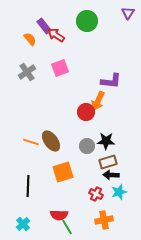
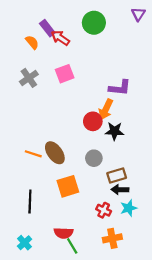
black star: (106, 141) -> (114, 131), moved

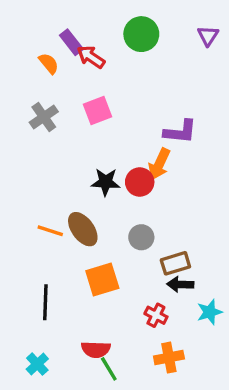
purple triangle: (138, 14) -> (208, 36), moved
black star: (114, 131) -> (106, 182), moved
cyan star: (129, 208) -> (210, 312), moved

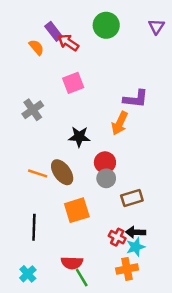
gray cross: (44, 117) -> (33, 110), moved
red circle: (140, 182) -> (105, 162), moved
black arrow: (180, 284) -> (136, 232), moved
cyan star: (210, 312) -> (136, 247), moved

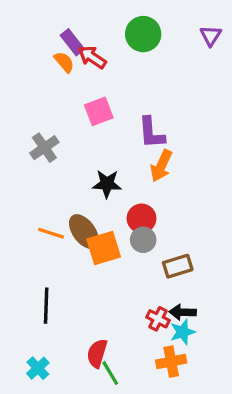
orange semicircle: (36, 47) -> (64, 62), moved
purple L-shape: (136, 99) -> (151, 133), moved, turned 80
orange square: (77, 210) -> (104, 248), moved
red semicircle: (72, 263) -> (97, 353), turned 105

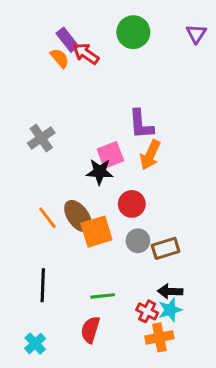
pink square: (99, 111) -> (110, 155), moved
orange line: (51, 233) -> (47, 218), turned 35
gray circle: (143, 240) -> (138, 241), moved
red cross: (158, 319) -> (147, 311), moved
green line: (110, 373) -> (103, 296), moved, turned -65

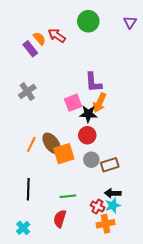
purple rectangle: (67, 40) -> (30, 49), moved
black star: (100, 172) -> (88, 114), moved
orange line: (47, 218) -> (31, 144), turned 63

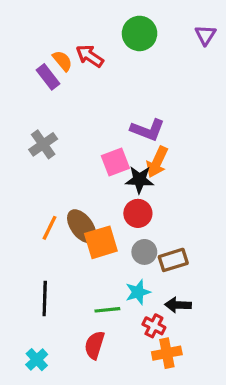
purple L-shape: (93, 82) -> (148, 130), turned -65
cyan star: (113, 205) -> (138, 292), moved

